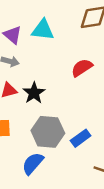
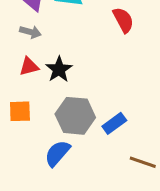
red semicircle: (82, 68) -> (123, 20), moved, turned 95

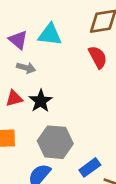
gray arrow: (30, 32) -> (26, 68), moved
blue rectangle: (114, 123) -> (90, 167), moved

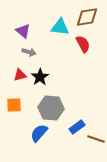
cyan triangle: (50, 35) -> (60, 27), moved

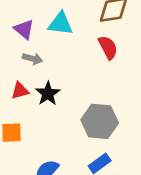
cyan triangle: (60, 27) -> (60, 24), moved
gray hexagon: (51, 108) -> (100, 121), moved

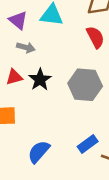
gray hexagon: (100, 121) -> (85, 85), moved

